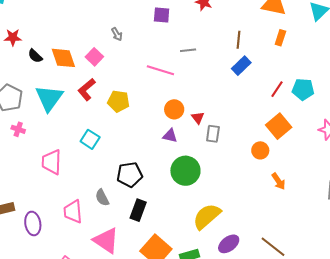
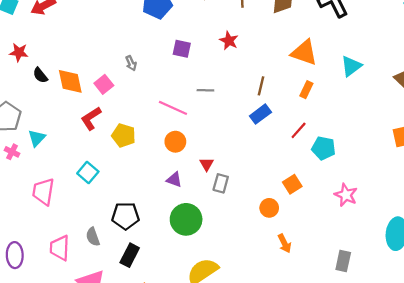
red line: (277, 89) -> (299, 130), moved
cyan triangle: (49, 98) -> (37, 138), moved, size x0.6
orange circle: (174, 109) -> (175, 142), moved
orange square: (279, 126) -> (292, 184), size x0.7

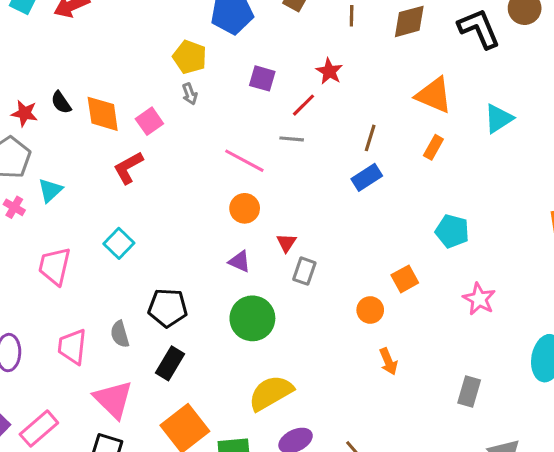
red star: (19, 52) -> (24, 113), moved
red line: (299, 130) -> (304, 105), moved
yellow pentagon: (124, 135) -> (190, 57), moved

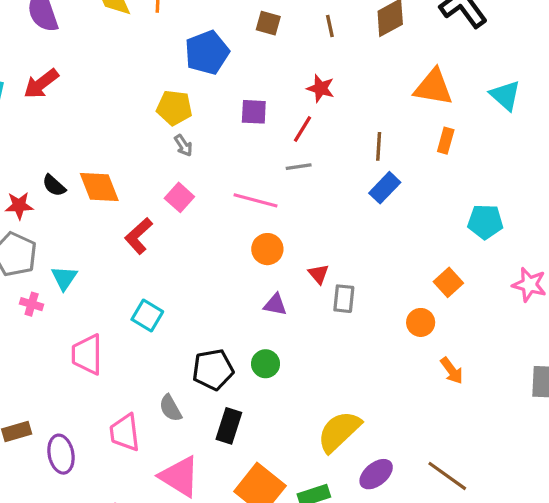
cyan triangle: (499, 119) -> (505, 95), turned -32
pink square: (149, 121) -> (179, 197), moved
green circle: (252, 318) -> (266, 364), moved, size x0.6

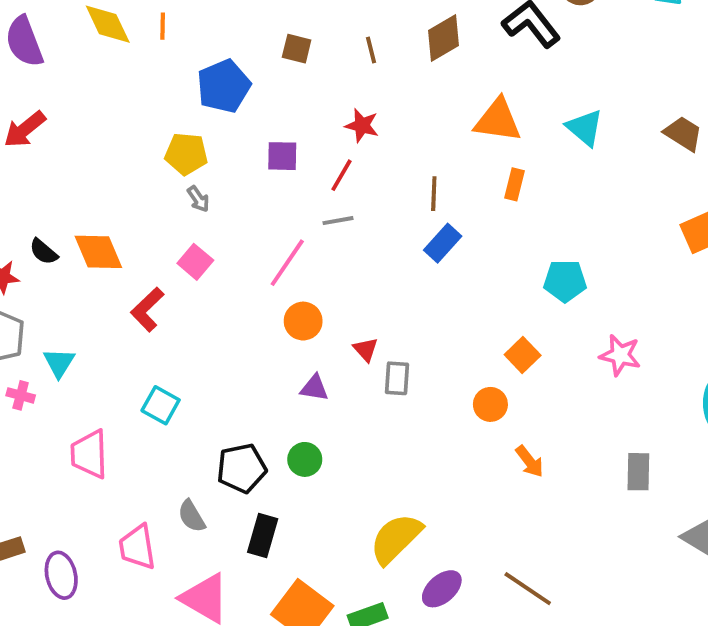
pink line: (256, 200) -> (287, 263), turned -69

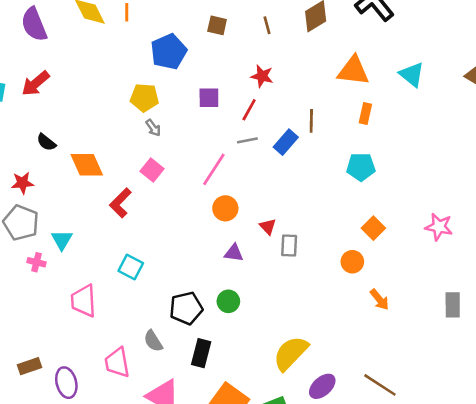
blue rectangle: (443, 243) -> (286, 142), moved
black semicircle: (44, 252) -> (46, 142), moved
cyan pentagon: (565, 281) -> (361, 167), moved

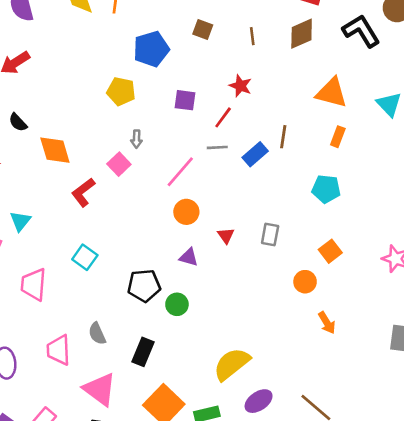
gray arrow: (153, 128) -> (137, 139), moved, turned 30
gray rectangle: (289, 246) -> (270, 234), moved
black pentagon: (186, 308) -> (144, 286), moved

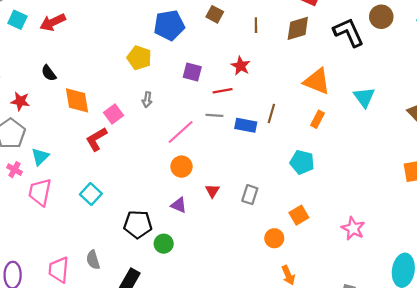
red line: (223, 117) -> (223, 91), turned 36
blue rectangle: (255, 154) -> (246, 125), turned 45
pink square: (119, 164) -> (113, 114), moved
pink trapezoid: (34, 284) -> (40, 192), moved

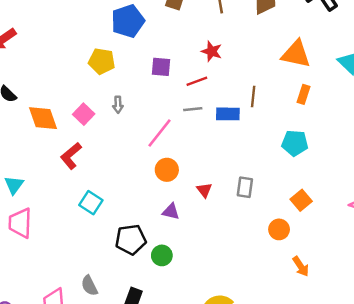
pink square: (113, 114) -> (84, 114), moved
cyan square: (91, 194) -> (91, 203), moved

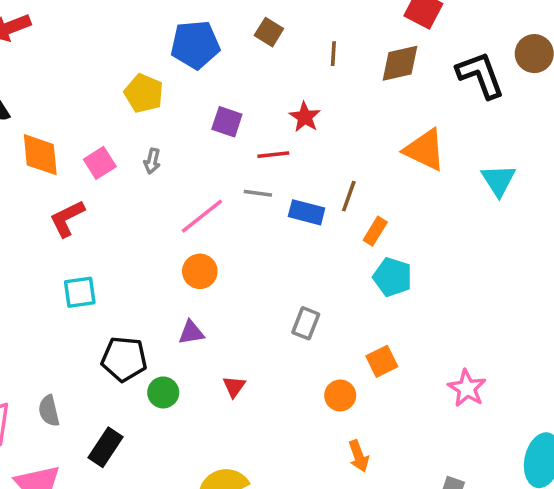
orange rectangle: (303, 94) -> (375, 231), moved
red triangle: (204, 190) -> (234, 387), moved
cyan square: (91, 203) -> (80, 292), turned 35
purple triangle: (171, 212) -> (191, 333), turned -36

